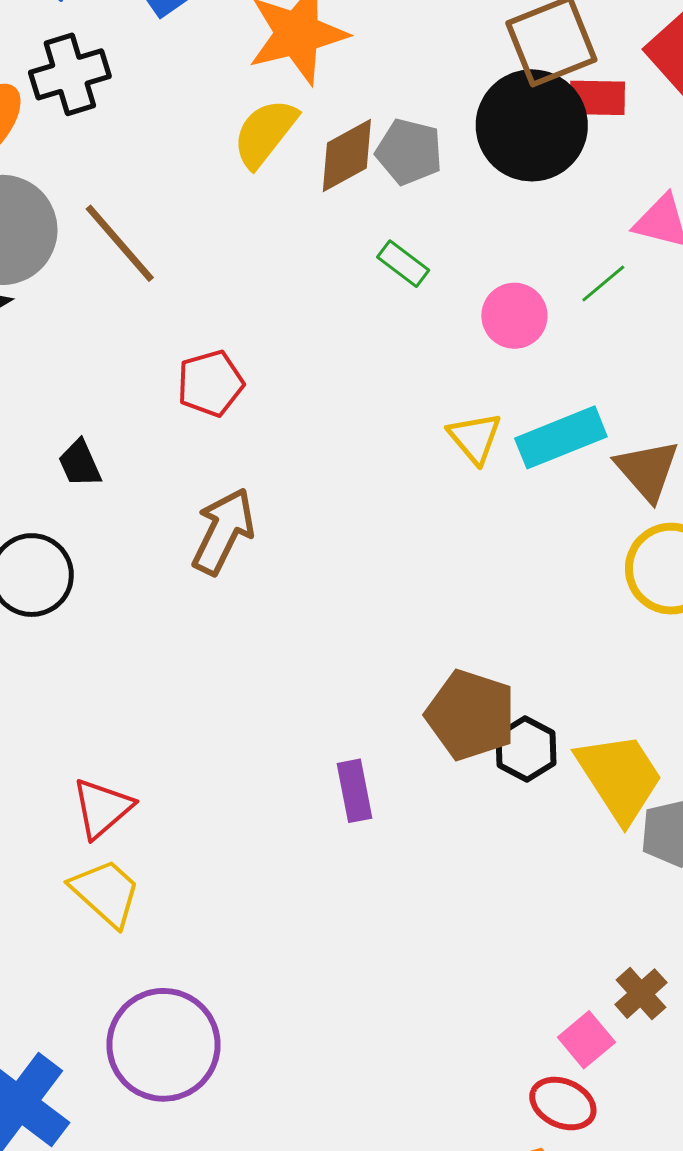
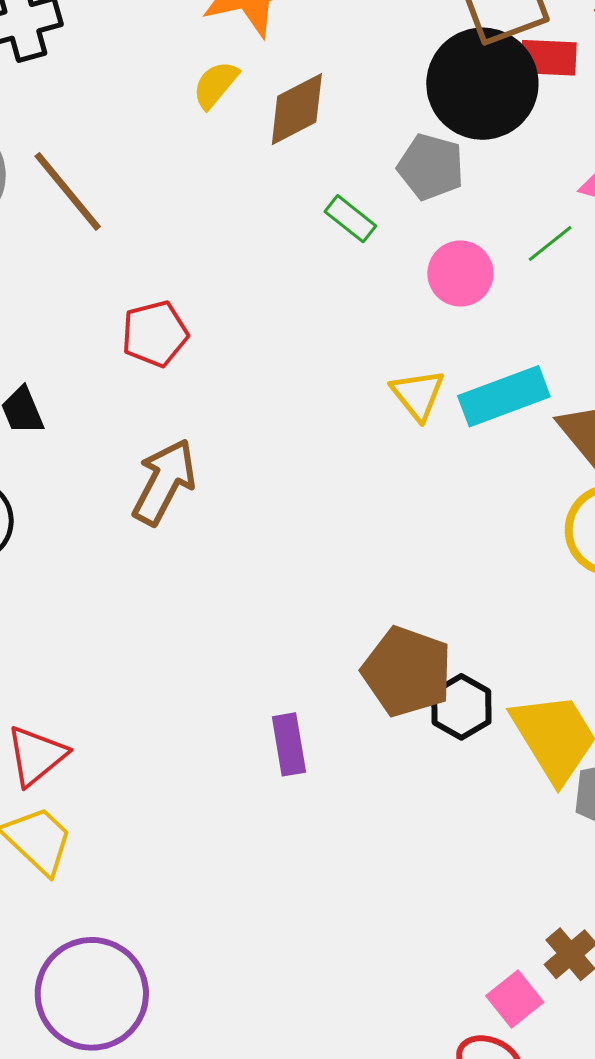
yellow semicircle: (265, 133) -> (216, 85), size x0.7
gray pentagon: (409, 152) -> (431, 167), moved

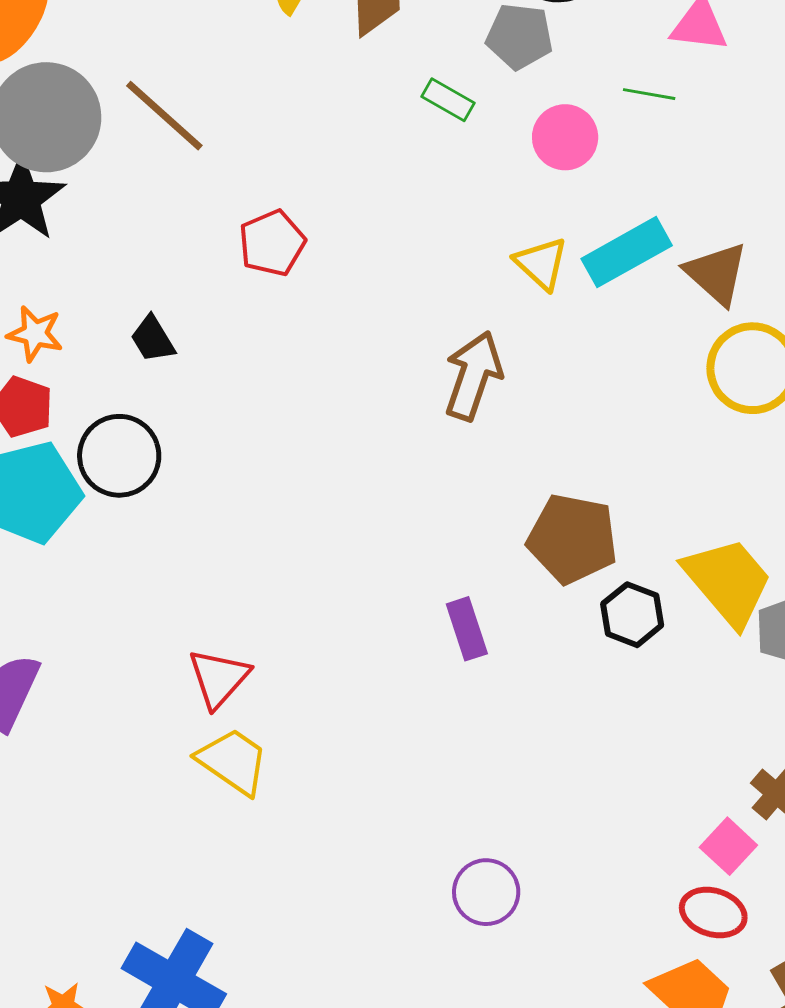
green line: (550, 243) -> (649, 94), turned 57
brown arrow: (164, 482) -> (473, 376), moved
black hexagon: (461, 707) -> (632, 615), moved
purple circle: (92, 994) -> (486, 892), moved, size x0.6

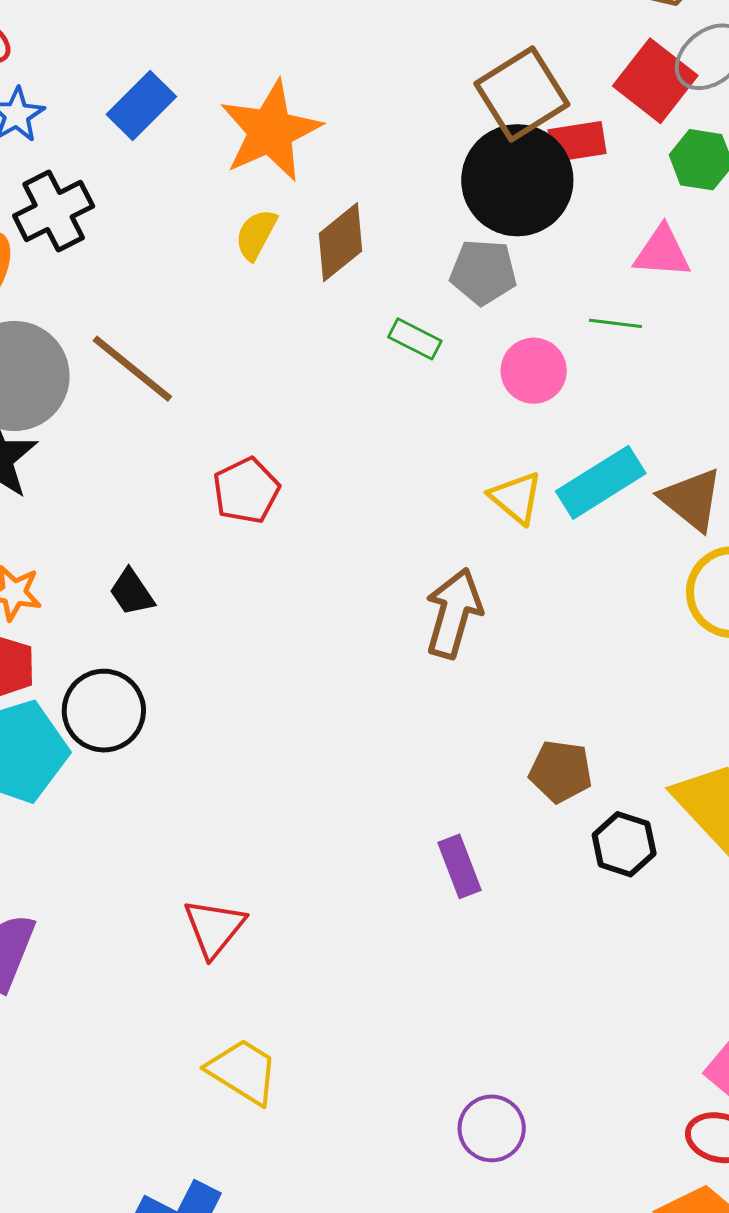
brown pentagon: (572, 539) -> (561, 771), size x0.7
yellow trapezoid: (233, 761) -> (243, 1071), moved

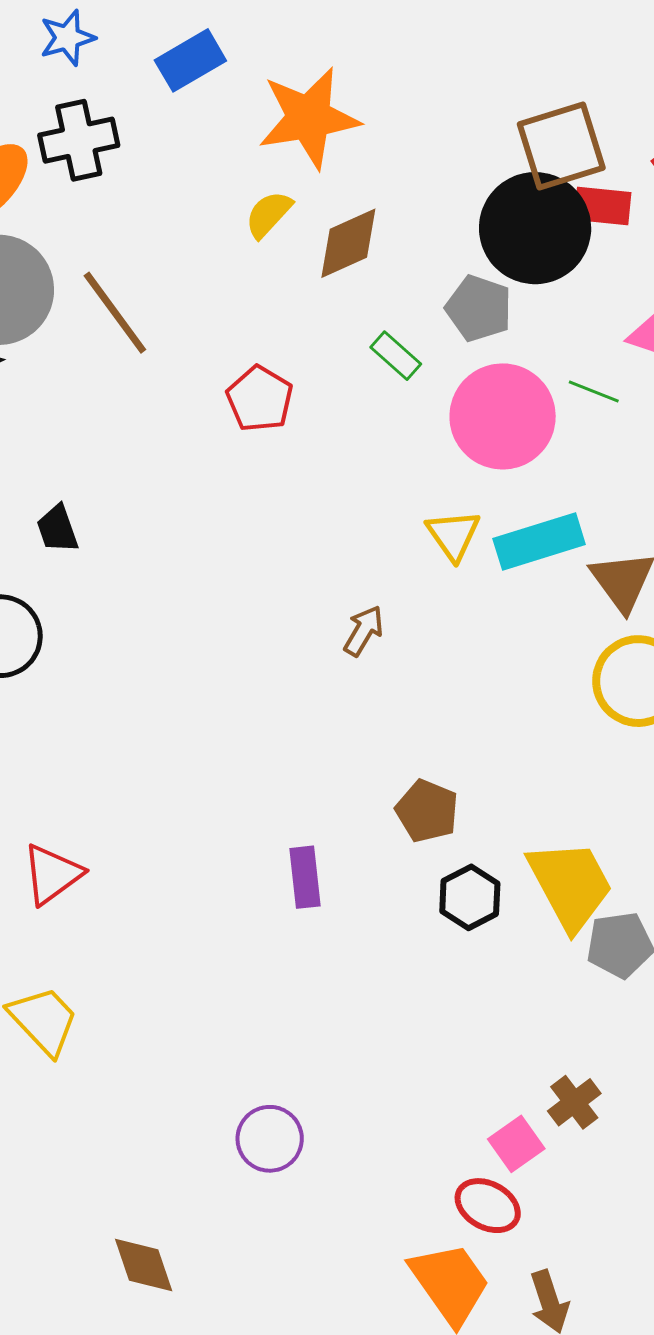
pink circle: (534, 371) -> (503, 416), size x1.6
red pentagon: (246, 491) -> (260, 399), moved, turned -30
brown arrow: (454, 613) -> (364, 631), size x0.6

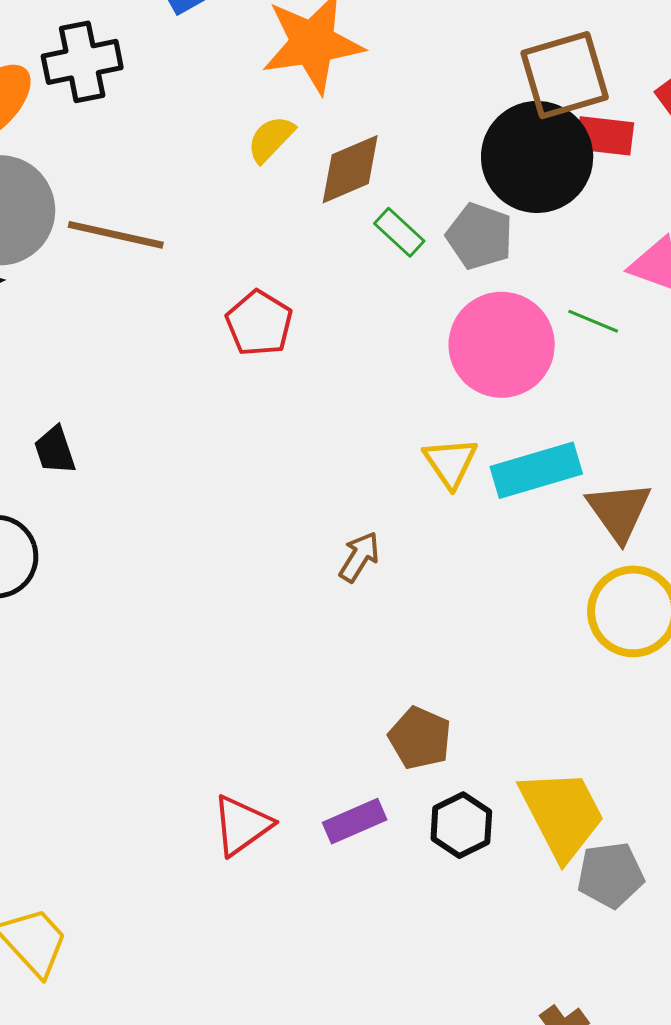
brown line: (115, 313) -> (116, 235), turned -42
green rectangle: (396, 356) -> (399, 232), moved
red triangle: (52, 874) -> (242, 825), moved
purple rectangle: (305, 877) -> (355, 821), moved, turned 72

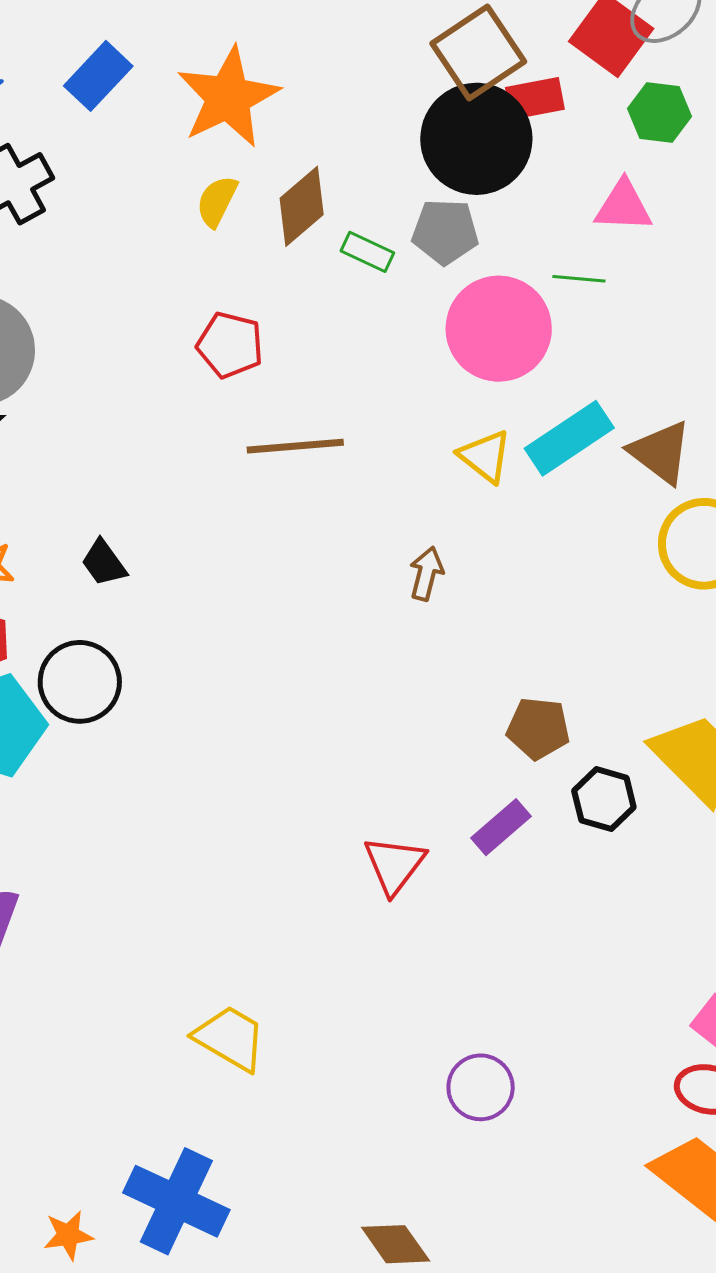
brown line: (116, 235) -> (295, 446), moved
red pentagon: (259, 323) -> (230, 345), moved

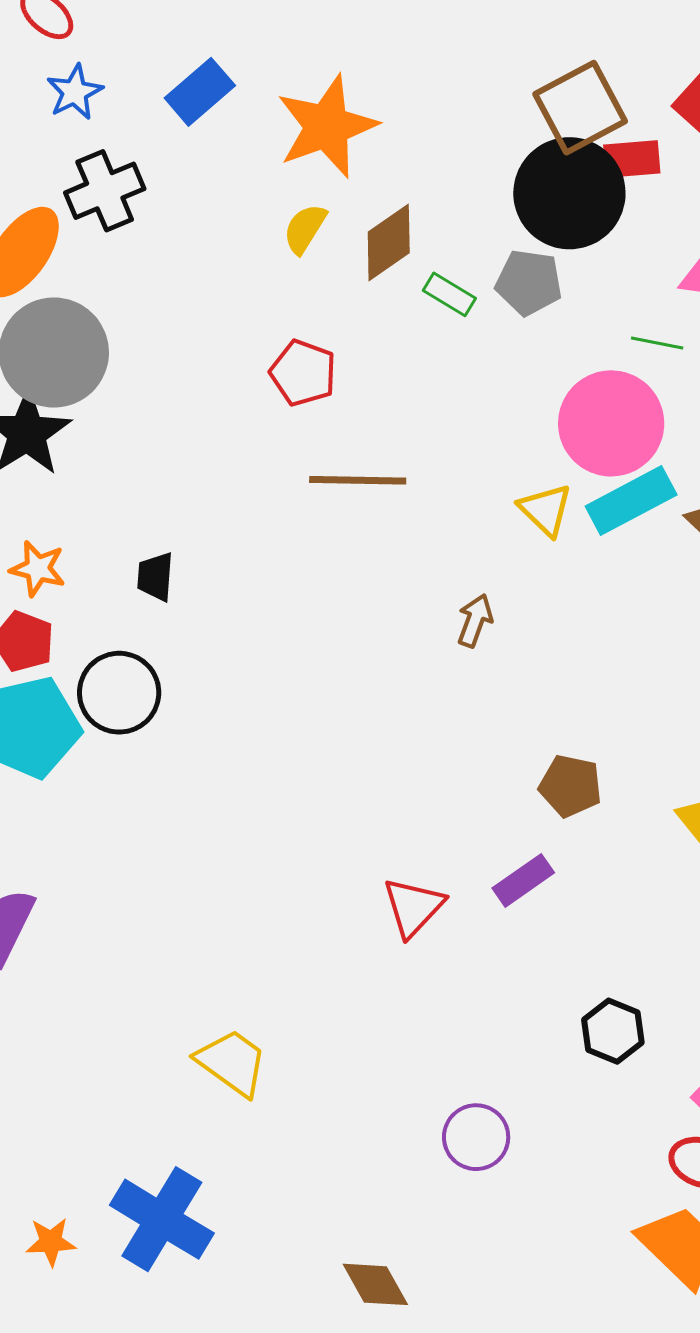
pink circle: (499, 329) -> (611, 423), moved
black trapezoid: (104, 563) -> (155, 577), turned 34
black hexagon: (604, 799) -> (613, 1031), moved

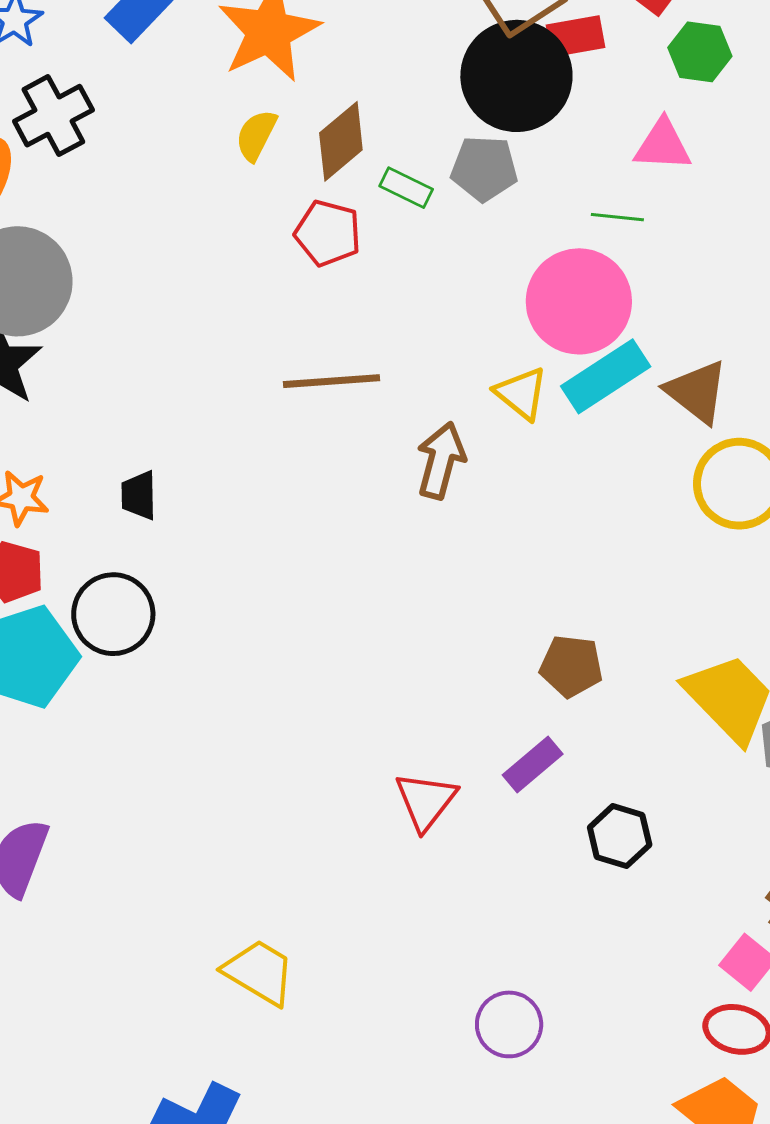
red pentagon: (303, 373) -> (328, 233), moved
brown arrow: (475, 621) -> (441, 460), moved, size x1.4
black hexagon: (613, 1031) -> (620, 836), moved

